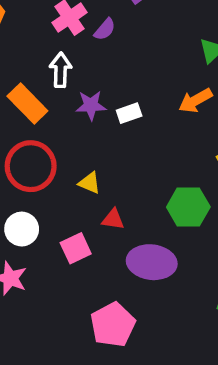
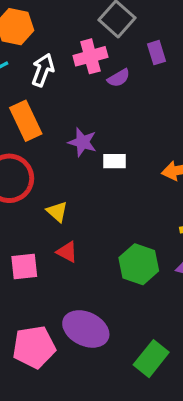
white arrow: (61, 70) -> (43, 70), moved
purple ellipse: (152, 262) -> (86, 329), moved

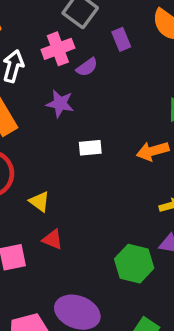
purple star: (82, 142) -> (60, 104), moved
green hexagon: (139, 264) -> (134, 264), moved

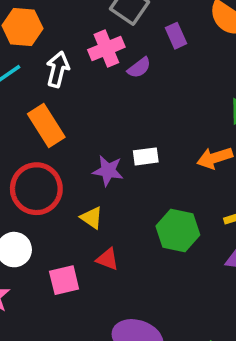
purple star: (60, 104) -> (108, 171), moved
green hexagon: (134, 264) -> (178, 230), moved

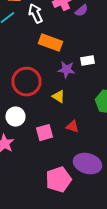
white arrow: (58, 69) -> (36, 14), turned -36
orange rectangle: (46, 125) -> (50, 43), moved, turned -35
red triangle: (107, 259) -> (72, 127), moved

